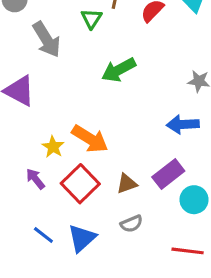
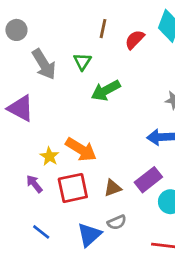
green triangle: (91, 19) -> (82, 62), moved
red square: (80, 184) -> (73, 188), turned 32
blue triangle: (82, 238) -> (89, 235), moved

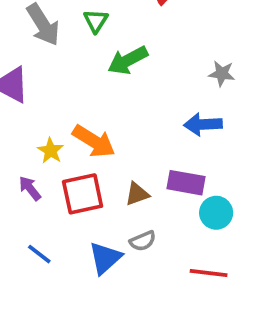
purple rectangle: (148, 180) -> (186, 183), turned 48

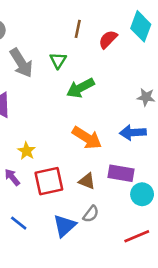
orange arrow: (94, 141) -> (87, 138), moved
brown triangle: (137, 194) -> (87, 181), turned 42
gray semicircle: (143, 241) -> (91, 214), turned -30
red line: (209, 273) -> (137, 236), turned -30

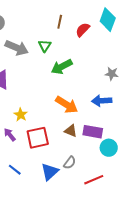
gray arrow: (21, 63) -> (17, 48), turned -35
brown triangle: (87, 181) -> (71, 131), moved
red line: (137, 236) -> (94, 180), moved

